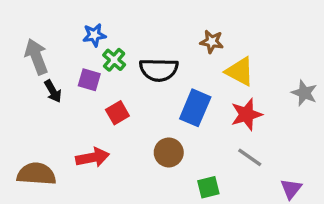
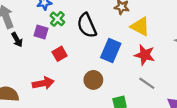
black semicircle: (159, 70) -> (87, 25), turned 65
red star: (246, 114) -> (145, 55), turned 30

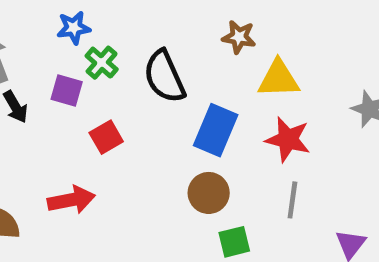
yellow triangle: (140, 27) -> (278, 79), turned -30
brown circle: (93, 80) -> (209, 193), moved
gray line: (147, 83) -> (292, 200), turned 63

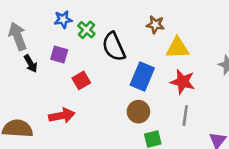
green cross: (102, 63) -> (86, 30), moved

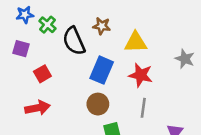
brown star: (155, 25) -> (102, 26), moved
red arrow: (62, 116) -> (37, 108), moved

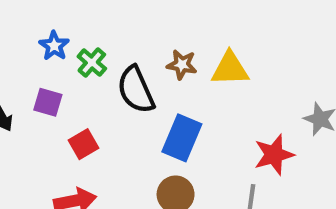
blue star: (25, 15) -> (54, 46), turned -30
yellow triangle: (136, 42) -> (230, 69), moved
red star: (141, 75) -> (274, 155), moved, turned -30

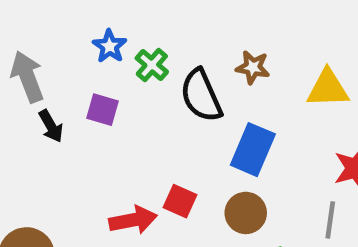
yellow triangle: (230, 69) -> (328, 88), moved
red square: (83, 144) -> (180, 201), moved, turned -36

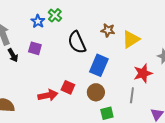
green cross: (152, 65) -> (55, 15), moved
brown star: (253, 67) -> (108, 30), moved
yellow triangle: (328, 88) -> (131, 39), turned -30

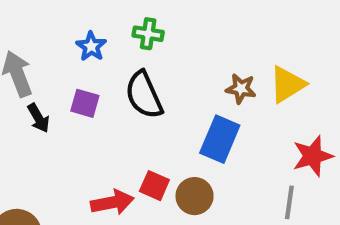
green cross: (55, 15) -> (148, 34), moved, turned -32
brown star: (108, 30) -> (241, 89), moved
black semicircle: (77, 42) -> (144, 95), moved
brown circle: (96, 92) -> (195, 196), moved

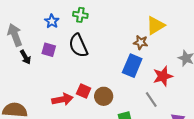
yellow triangle: (287, 84) -> (155, 25), moved
brown star: (241, 89) -> (141, 42), moved
blue rectangle: (220, 139) -> (132, 66), moved
gray line: (289, 202) -> (151, 99), turned -42

